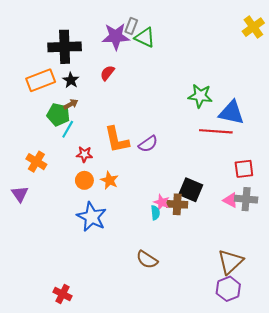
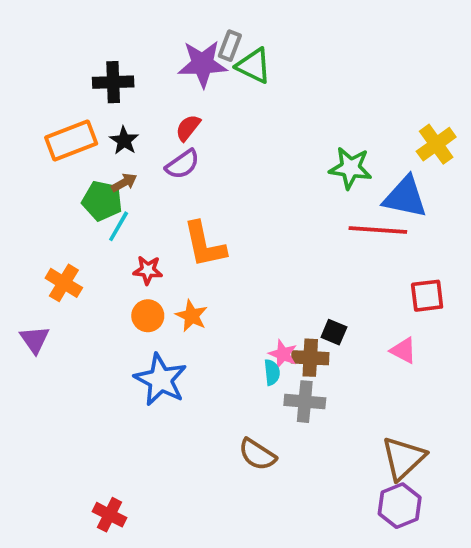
yellow cross: (253, 27) -> (436, 144), moved
black cross: (65, 47) -> (113, 82), size x0.7
purple semicircle: (148, 144) -> (182, 164), moved
black square: (191, 190) -> (334, 332), size x0.6
gray cross: (246, 199) -> (305, 402), moved

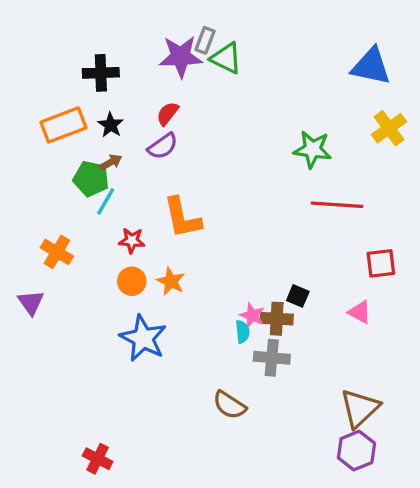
blue triangle: (405, 197) -> (371, 66), moved

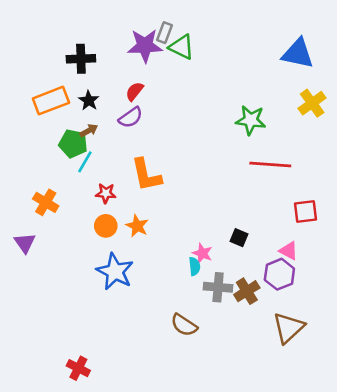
brown cross: (277, 319) -> (247, 291), moved, turned -35
purple hexagon: (356, 451) -> (279, 274), moved

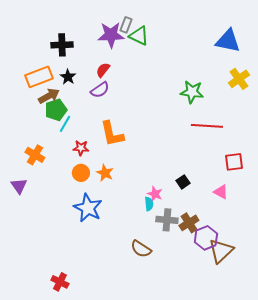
brown arrow: (89, 131) -> (49, 96), moved, size x1.5
green pentagon: (73, 144) -> (56, 110), turned -30
black square: (239, 238) -> (183, 182), turned 32
purple hexagon: (279, 274) -> (206, 238), moved

